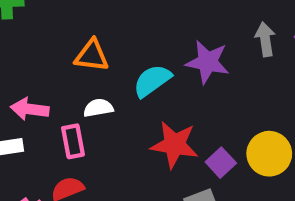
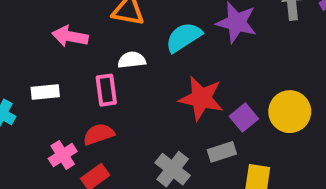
pink arrow: (30, 109) -> (70, 36), moved

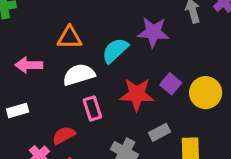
white semicircle: (132, 60) -> (79, 75), size x1.5
pink rectangle: (106, 90) -> (92, 108), moved
purple square: (244, 117) -> (171, 84), moved

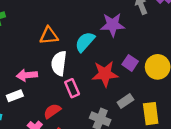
pink arrow: (29, 65) -> (27, 75), moved
white semicircle: (79, 75) -> (59, 63), turned -60

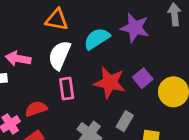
gray rectangle: (125, 101) -> (125, 121), turned -42

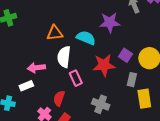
cyan semicircle: (97, 39) -> (86, 38), turned 72
red semicircle: (36, 109) -> (59, 98), turned -35
gray rectangle: (125, 121) -> (132, 80), moved

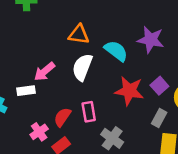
pink arrow: (36, 68) -> (44, 72), turned -48
pink rectangle: (76, 78) -> (89, 112), moved

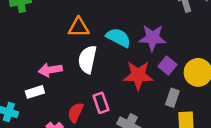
purple star: (151, 40) -> (152, 38), moved
pink arrow: (44, 72) -> (50, 70), turned 40

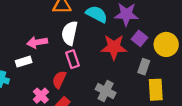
pink rectangle: (101, 103) -> (73, 59), moved

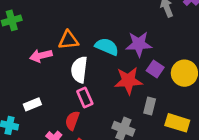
pink arrow: (37, 42) -> (41, 56), moved
gray rectangle: (144, 67) -> (150, 106), moved
yellow rectangle: (156, 90) -> (177, 123), turned -65

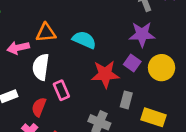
purple star: (139, 44) -> (142, 34), moved
white semicircle: (79, 70) -> (41, 67), moved
red semicircle: (72, 121) -> (39, 107), moved

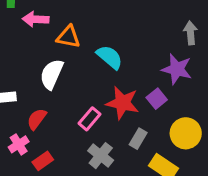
pink arrow: (18, 48) -> (36, 19), moved
yellow circle: (162, 68) -> (186, 133), moved
pink rectangle: (61, 90) -> (89, 119), moved, turned 48

